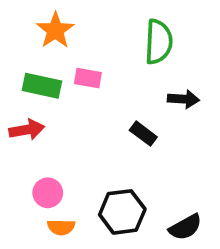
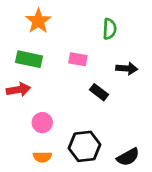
green semicircle: (159, 42) -> (110, 29), size x0.7
pink rectangle: (88, 78) -> (78, 59), moved
pink circle: (48, 193) -> (42, 123), moved

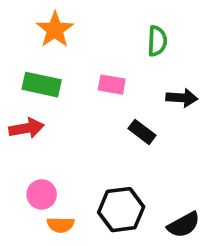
pink circle: (42, 123) -> (42, 194), moved

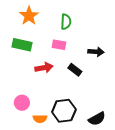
green semicircle: (157, 41) -> (66, 22), moved
red arrow: (26, 128) -> (44, 68), moved
orange semicircle: (61, 225) -> (40, 119), moved

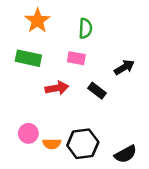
black arrow: (96, 52) -> (124, 67), turned -35
orange semicircle: (40, 119) -> (52, 144), moved

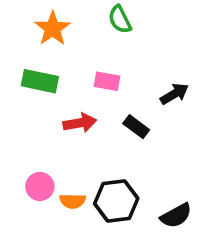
green semicircle: (85, 28) -> (120, 19), moved, turned 150

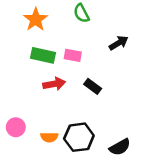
green rectangle: (40, 81) -> (43, 55), moved
black arrow: (174, 94) -> (119, 43), moved
pink circle: (40, 187) -> (16, 127), moved

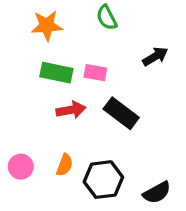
orange star: (36, 19) -> (47, 26), turned 30
black rectangle: (93, 86) -> (121, 113), size x1.5
orange semicircle: (49, 137) -> (65, 165), moved, turned -70

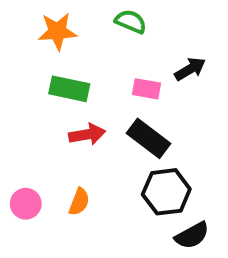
green semicircle: (107, 18) -> (131, 22), turned 140
pink rectangle: (95, 73) -> (147, 89), moved
black hexagon: (103, 180) -> (166, 192), moved

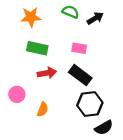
black arrow: (190, 69) -> (95, 18), moved
pink circle: (26, 204) -> (17, 94), moved

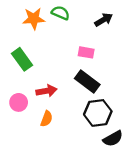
green semicircle: (71, 12) -> (61, 13), moved
green rectangle: (37, 48) -> (22, 59), moved, turned 42
red arrow: (47, 73) -> (47, 91), moved

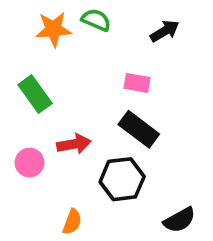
black hexagon: (98, 113) -> (122, 179), moved
orange semicircle: (47, 119) -> (72, 222), moved

